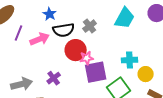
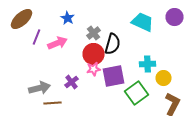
cyan trapezoid: (125, 18) -> (142, 22), turned -95
gray cross: (90, 26) -> (94, 33), moved
black semicircle: (64, 30) -> (112, 44), moved, turned -65
pink star: (87, 58) -> (94, 69), moved

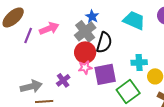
blue star: (68, 18) -> (92, 16), moved
gray cross: (94, 33) -> (85, 31), size x1.5
pink arrow: (58, 43) -> (49, 28), moved

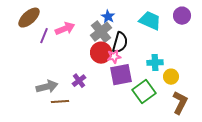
pink star: (85, 67) -> (114, 57), moved

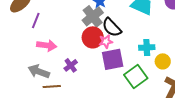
pink arrow: (65, 29) -> (47, 45), moved, turned 30
black semicircle: (120, 43) -> (112, 27), turned 120
gray arrow: (47, 87) -> (39, 71), turned -145

